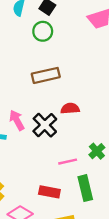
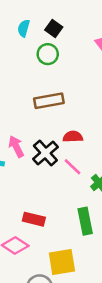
pink line: (68, 162) -> (72, 167), moved, turned 54
red rectangle: (49, 192) -> (34, 219), moved

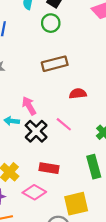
black cross: (45, 153) -> (36, 131), moved
pink line: (72, 167) -> (64, 124), moved

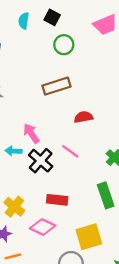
green circle: (51, 23) -> (64, 45), moved

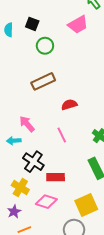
pink line: (70, 151) -> (62, 135), turned 35
black cross: (41, 161) -> (33, 162), moved

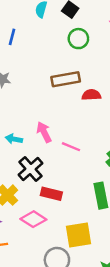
red semicircle: (69, 105) -> (91, 95), moved
pink arrow: (27, 124) -> (44, 132), moved
pink line: (62, 135) -> (71, 147), turned -56

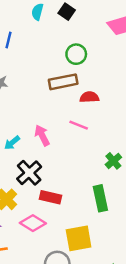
green circle: (78, 39) -> (76, 54), moved
cyan arrow: (14, 139) -> (12, 143), turned -49
pink line: (71, 147) -> (79, 125), moved

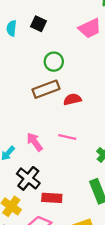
pink line: (79, 125) -> (67, 137), moved

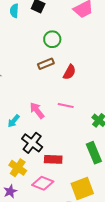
brown rectangle: (46, 89) -> (46, 64), size x0.7
red semicircle: (72, 99) -> (69, 72), turned 133

